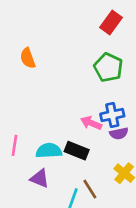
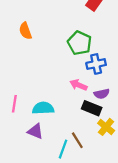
green pentagon: (108, 67) -> (80, 43), moved
blue cross: (112, 115) -> (96, 64), moved
black rectangle: (77, 151) -> (92, 108), moved

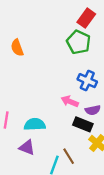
green pentagon: (80, 43) -> (79, 42), moved
blue cross: (96, 64) -> (87, 81), turned 36

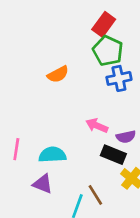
red rectangle: (86, 18) -> (104, 24), moved
orange semicircle: (17, 48) -> (58, 74), moved, turned -98
blue cross: (87, 81) -> (119, 78), moved, turned -36

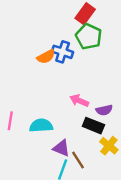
blue cross: (119, 78) -> (63, 52), moved, turned 30
purple triangle: (43, 184) -> (61, 148), moved

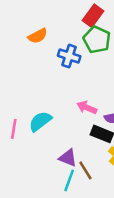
orange semicircle: (46, 57) -> (38, 36), moved
cyan semicircle: (41, 126) -> (40, 121), moved, turned -35

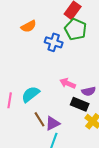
purple triangle: (68, 158) -> (53, 123), turned -49
brown line: (85, 170) -> (40, 119), moved

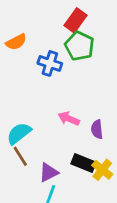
purple semicircle: (89, 91) -> (97, 129), turned 96
black rectangle: (80, 104) -> (83, 163), moved
brown line: (40, 119) -> (20, 156), moved

